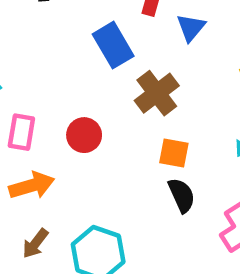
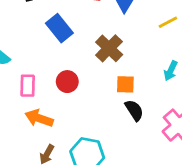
blue rectangle: (113, 45) -> (59, 28), moved
orange arrow: (32, 185) -> (39, 118), turned -136

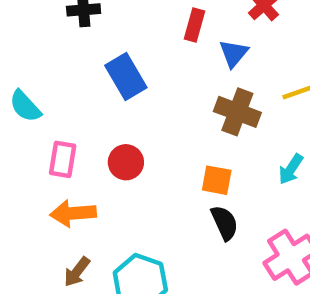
brown cross: (109, 48) -> (237, 112), moved, turned -32
orange arrow: (39, 118) -> (73, 213), turned -32

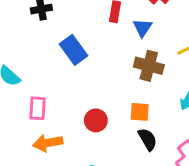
red circle: (126, 162) -> (96, 120), moved

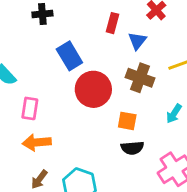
red circle: (96, 120) -> (93, 89), moved, size x1.6
black semicircle: (148, 139) -> (132, 148), turned 110

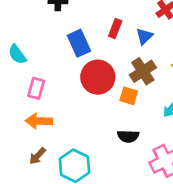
red rectangle: (113, 23) -> (115, 29), moved
brown cross: (140, 78) -> (143, 71), turned 30
orange square: (127, 121) -> (129, 96), moved

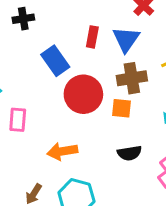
blue triangle: (144, 36) -> (126, 39), size x1.4
brown cross: (143, 71) -> (132, 78), turned 35
orange arrow: (39, 121) -> (62, 151), moved

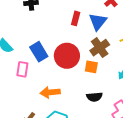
blue rectangle: (55, 61) -> (39, 52), moved
brown cross: (132, 78) -> (100, 48), turned -30

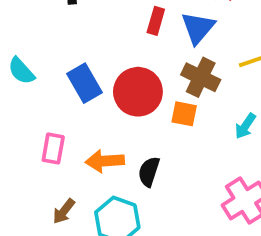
brown cross: (100, 48) -> (201, 77), turned -30
pink rectangle: (22, 69) -> (53, 149), moved
black semicircle: (94, 97) -> (149, 172), moved, turned 112

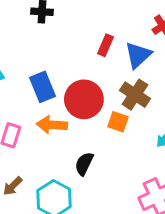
orange arrow: (105, 161) -> (52, 125), moved

